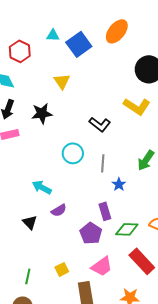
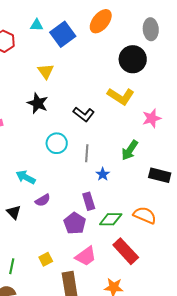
black star: (42, 113) -> (38, 103), moved, turned 30

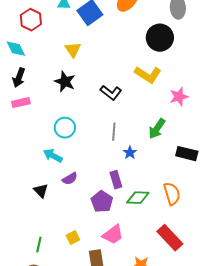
cyan circle: (57, 143) -> (65, 128), moved
orange semicircle: (145, 215) -> (172, 194), turned 50
red rectangle: (126, 251) -> (170, 238), moved

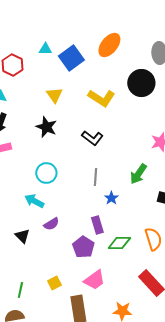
yellow L-shape: (148, 75) -> (101, 98), moved

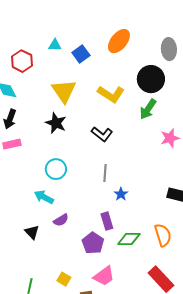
blue square: (71, 58) -> (81, 54), size x0.7
yellow triangle: (54, 95) -> (64, 91), size x1.5
green arrow: (138, 174) -> (148, 109), moved
yellow square: (54, 283) -> (64, 279), turned -32

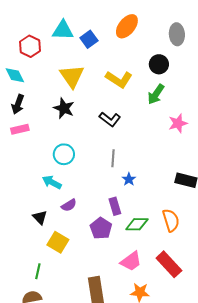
cyan triangle: (55, 45) -> (63, 30), size x1.6
black circle: (151, 79) -> (159, 64), size x0.7
pink trapezoid: (104, 276) -> (131, 261), moved
yellow square: (64, 279) -> (58, 242), moved, size x1.5

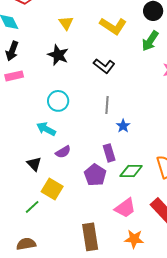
yellow triangle: (72, 76) -> (66, 23), size x0.6
green line: (38, 271) -> (32, 207), moved, turned 35

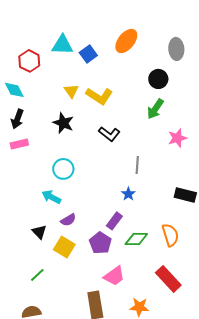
yellow L-shape: (113, 26) -> (99, 96), moved
gray line: (107, 105) -> (137, 165), moved
purple rectangle: (109, 153) -> (114, 221), turned 54
yellow square: (52, 189) -> (64, 247), moved
pink trapezoid: (125, 208) -> (114, 276), moved

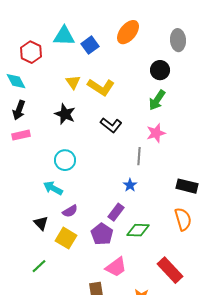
pink star: (177, 138) -> (156, 133), moved
orange semicircle: (170, 235) -> (183, 219), moved

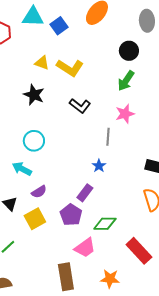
yellow triangle: (73, 82) -> (42, 63), turned -35
green diamond: (138, 230) -> (105, 224), moved
yellow square: (66, 238) -> (35, 219), turned 30

